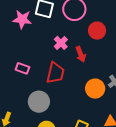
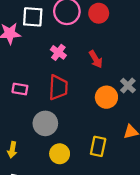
red circle: (97, 31) -> (99, 13), moved
red arrow: (81, 54) -> (96, 59), moved

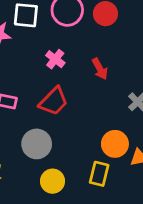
red trapezoid: (58, 87) -> (54, 101), turned 40
orange circle: (106, 97) -> (115, 144), moved

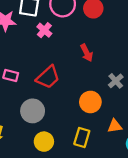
pink cross: (55, 59) -> (44, 30), moved
orange circle: (115, 144) -> (90, 102), moved

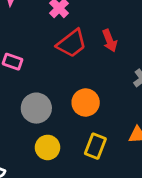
red trapezoid: (48, 77) -> (72, 43), moved
orange circle: (90, 102) -> (86, 103), moved

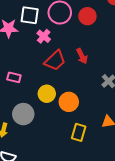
gray circle: (36, 108) -> (23, 114), moved
yellow circle: (48, 147) -> (47, 94), moved

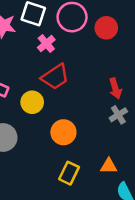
red arrow: (82, 56) -> (115, 89), moved
yellow circle: (47, 94) -> (32, 102), moved

